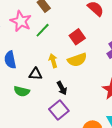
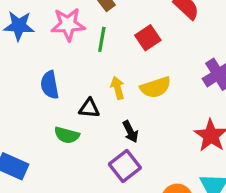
pink star: (21, 21) -> (68, 24), turned -30
green line: (43, 30) -> (102, 39), turned -35
red square: (77, 37) -> (148, 38), moved

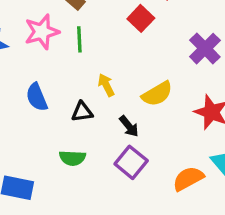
red square: (148, 38) -> (141, 18), moved
yellow semicircle: (156, 87) -> (157, 94), moved
green semicircle: (67, 135) -> (72, 158), moved

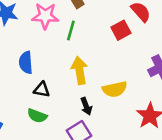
yellow arrow: (106, 85) -> (79, 70), size x1.5
black triangle: (82, 112) -> (42, 90), moved

